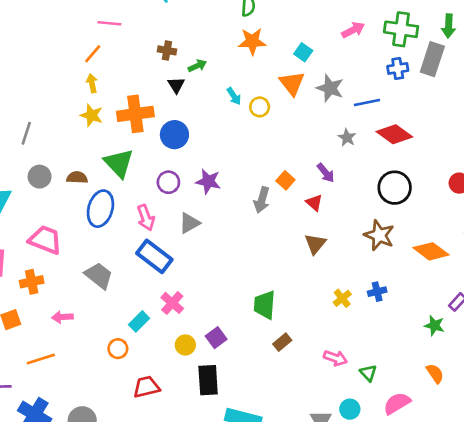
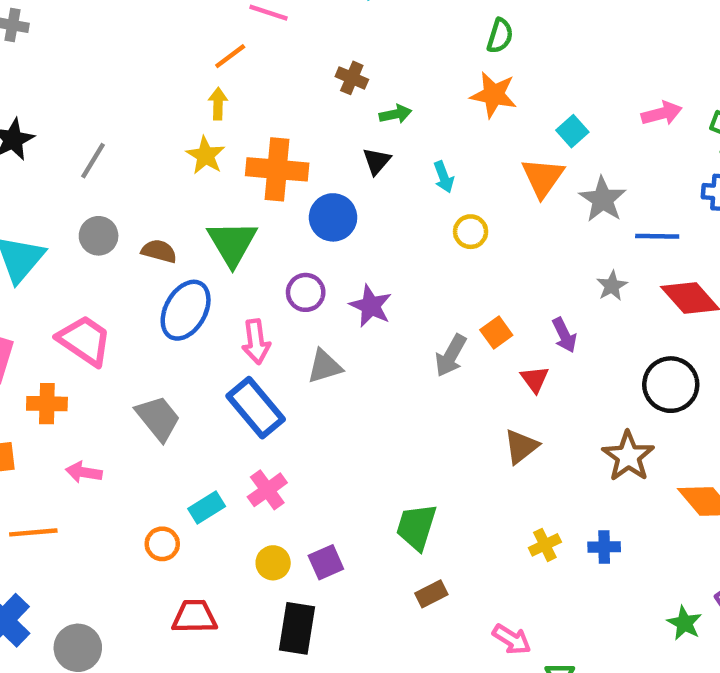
black triangle: (176, 85) -> (377, 161), moved
yellow circle: (260, 107) -> (471, 232), moved

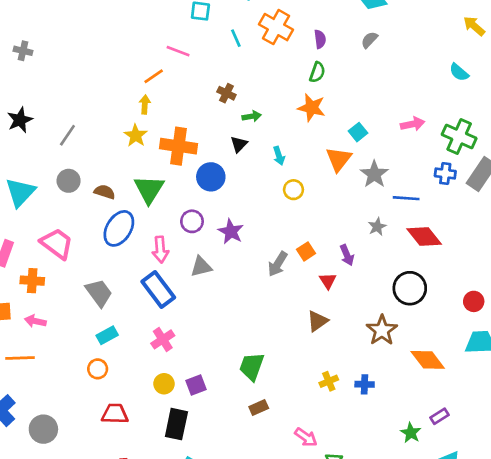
pink arrow: (84, 472) -> (35, 321), moved
cyan rectangle: (207, 507) -> (107, 335), moved

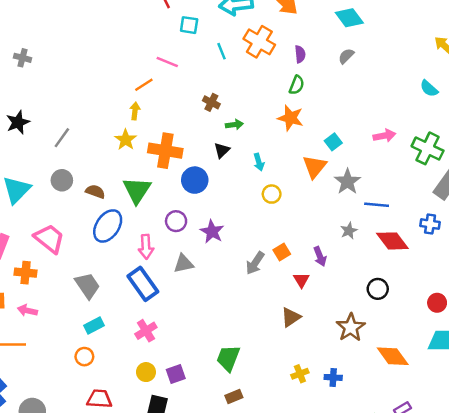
blue cross: (445, 174) -> (430, 224), moved
black circle: (410, 288) -> (378, 289), size x0.7

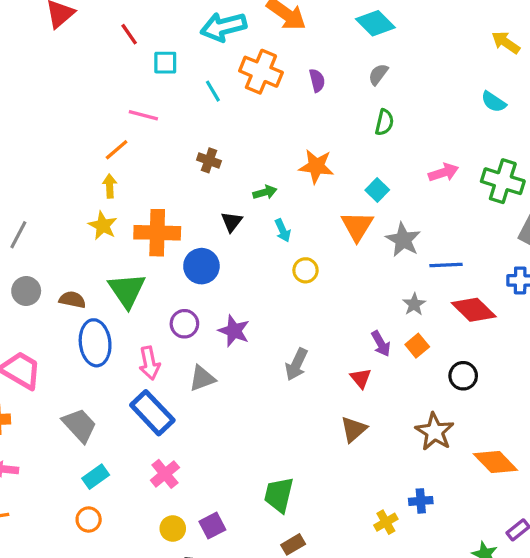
green semicircle: (297, 85) -> (384, 122), moved
green arrow: (234, 125) -> (265, 192), moved
blue ellipse: (108, 226) -> (95, 343), turned -32
orange square: (282, 252) -> (417, 346), moved
yellow cross: (300, 374) -> (386, 522), moved

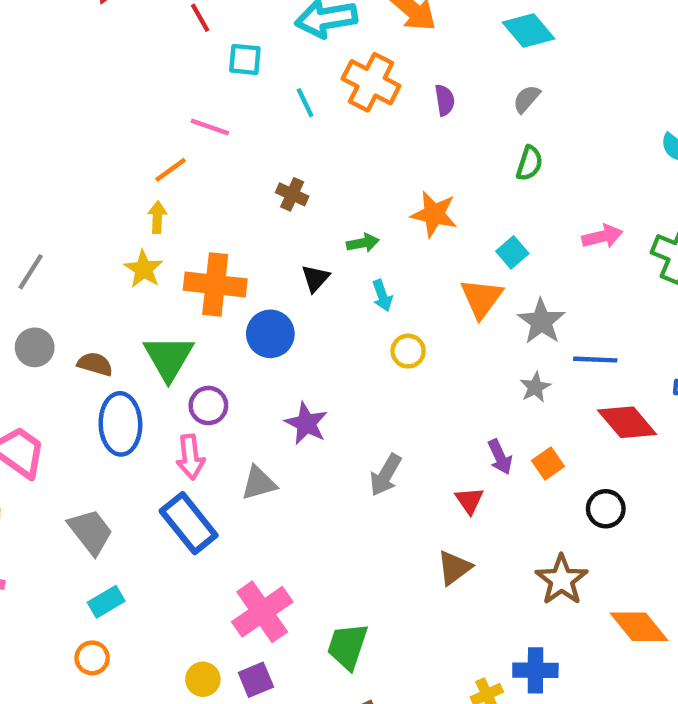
gray star: (414, 304) -> (535, 387), moved
purple circle: (184, 324) -> (208, 406), moved
pink cross: (165, 474) -> (262, 612), moved, size x1.5
blue cross: (421, 501) -> (535, 670), size x1.4

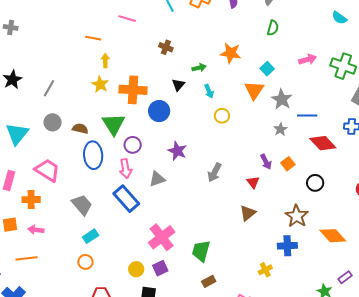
orange line: (171, 170) -> (93, 38), moved, turned 49
blue cross: (535, 670) -> (287, 246), moved

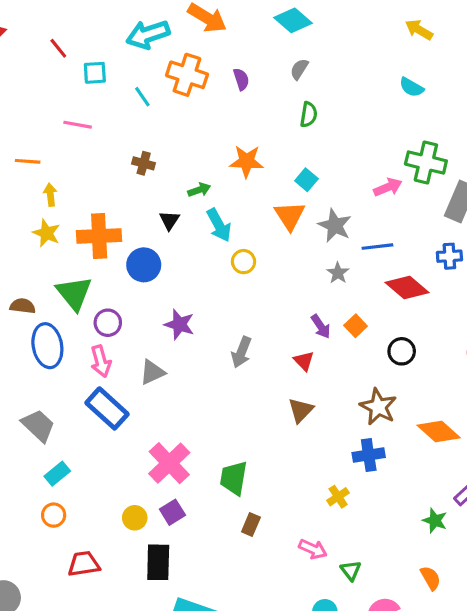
pink arrow: (307, 59) -> (388, 187), moved
cyan arrow: (209, 91) -> (219, 225), size x1.5
brown rectangle: (209, 281) -> (251, 525), turned -32

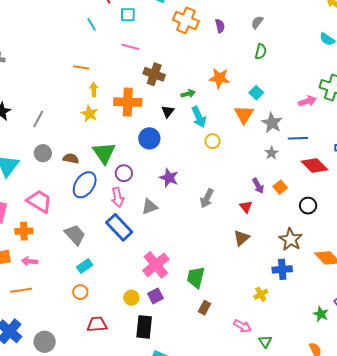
cyan line: (142, 97) -> (92, 24), moved
pink line: (78, 125) -> (130, 47), moved
brown cross: (144, 163) -> (154, 74), size x1.5
orange cross: (99, 236) -> (128, 102), moved
blue ellipse: (47, 346) -> (85, 185), turned 40

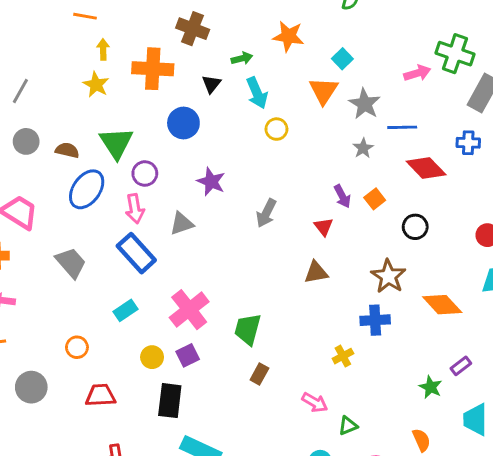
brown triangle: (241, 238) -> (316, 272), turned 30
cyan rectangle: (85, 266) -> (126, 310), moved
green triangle: (265, 341) -> (348, 426), turned 40
gray circle: (45, 342) -> (31, 387), moved

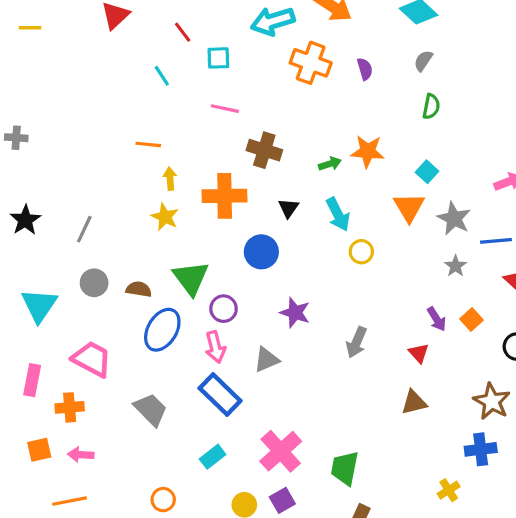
green arrow: (242, 58) -> (330, 164), moved

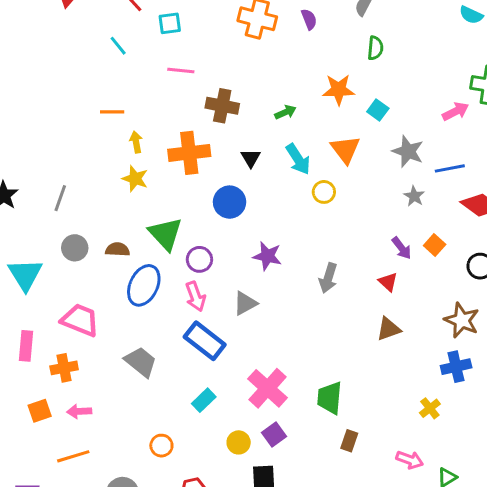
orange star: (368, 151) -> (339, 90), moved
orange triangle: (409, 207) -> (345, 149), moved

